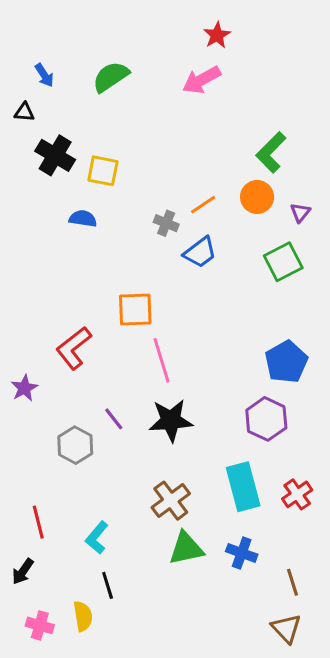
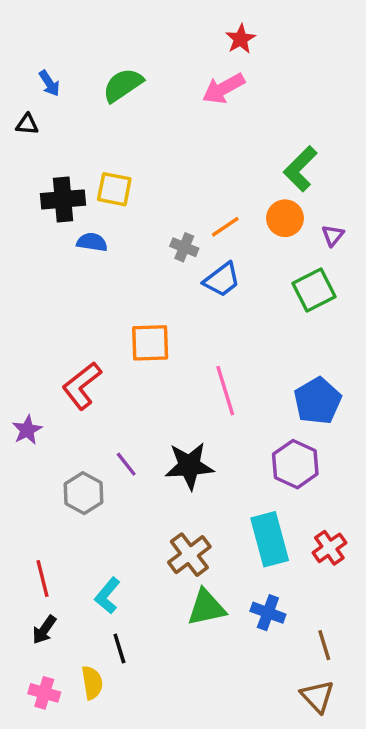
black cross: (55, 155) -> (63, 199), moved, turned -36
pink line: (162, 360) -> (225, 391), moved
black arrow: (23, 571) -> (44, 630), moved

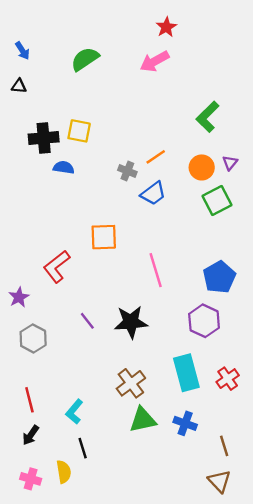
blue arrow: (49, 83) -> (22, 51), moved
orange circle: (285, 218) -> (202, 167), moved
gray hexagon: (84, 493) -> (33, 338), moved

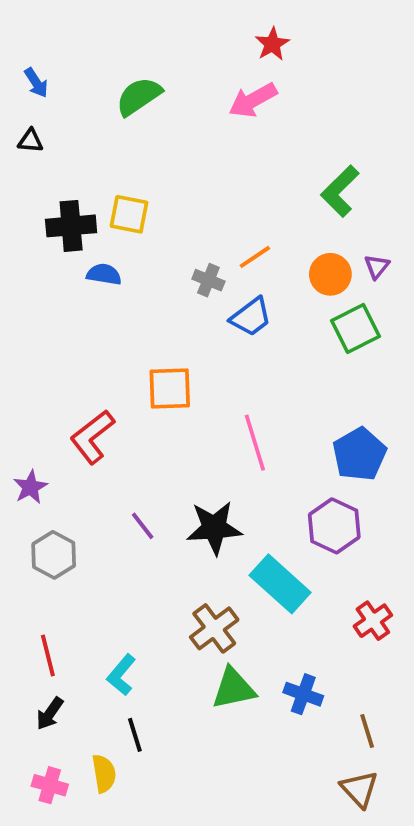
cyan rectangle: (186, 373) -> (280, 584), moved, turned -33

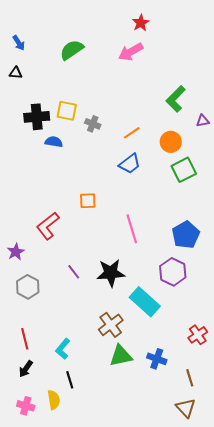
purple triangle: (377, 267) -> (203, 121), moved, turned 40
gray cross: (208, 280) -> (93, 124), moved
orange square: (170, 388) -> (88, 201), size x0.7
red cross: (373, 621) -> (198, 335), moved

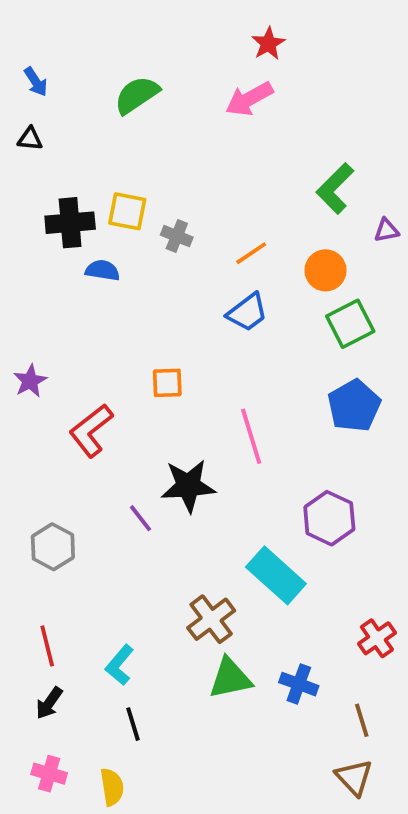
blue pentagon: (186, 235) -> (354, 406), moved
purple star: (16, 252) -> (30, 381), moved
black star: (111, 273) -> (188, 486), moved
yellow semicircle: (54, 400) -> (112, 787), moved

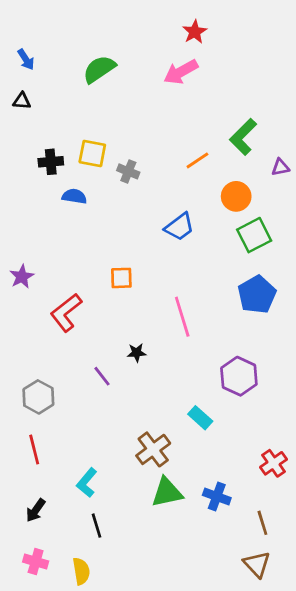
black cross: (70, 223) -> (51, 162), size x0.7
orange line: (251, 253) -> (197, 160), moved
black star: (188, 486) -> (137, 353), size x0.5
cyan rectangle: (276, 575) -> (200, 418), size x0.6
red line: (47, 646) -> (34, 449), moved

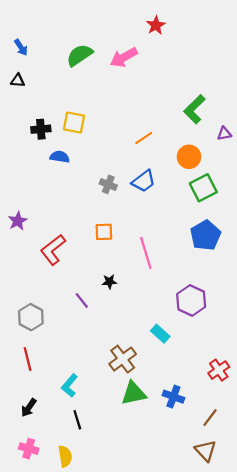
pink arrow: (181, 72) -> (124, 57), moved
orange line: (197, 160) -> (144, 138), moved
gray cross: (128, 171) -> (108, 184), moved
orange square: (121, 278) -> (104, 232), moved
brown line: (262, 523) -> (210, 418), turned 54

